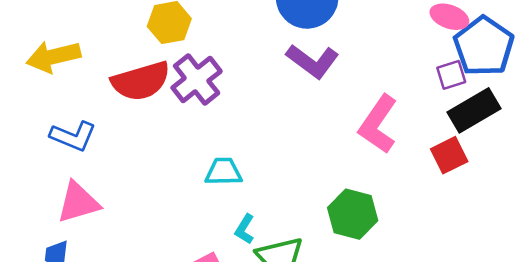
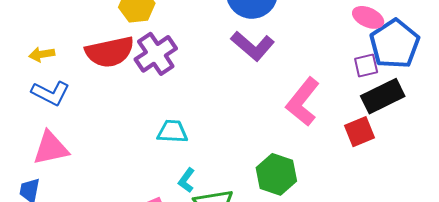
yellow arrow: (53, 57) -> (42, 54), moved, size x0.6

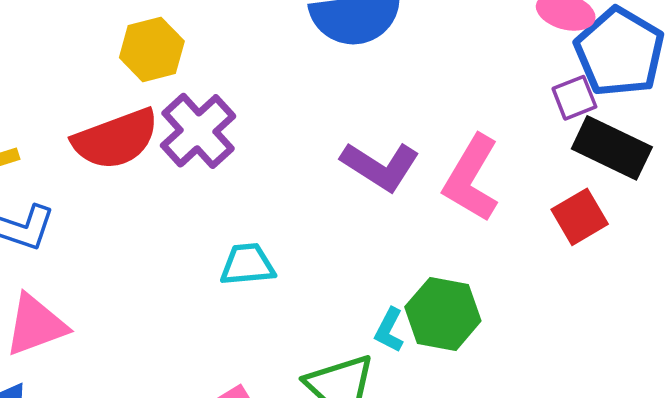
purple L-shape: (253, 46) -> (380, 166), moved
black rectangle: (383, 96) -> (612, 148), turned 60
cyan L-shape: (186, 180) -> (389, 330), moved

